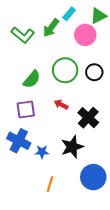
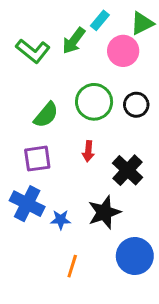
red arrow: (61, 104) -> (88, 151), turned -112

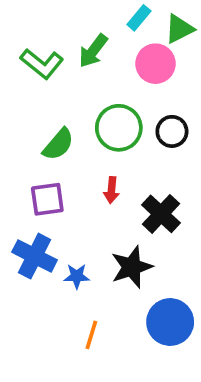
cyan rectangle: (100, 20) -> (139, 18), moved

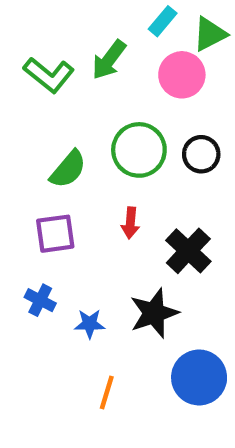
blue cross: (35, 256) -> (40, 300), size x0.6

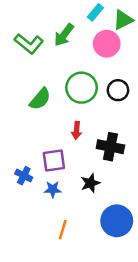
purple square: (55, 234) -> (54, 161), moved
black cross: (188, 251) -> (110, 147), turned -32
black star: (154, 313) -> (90, 183), size x0.7

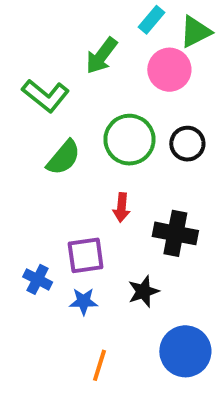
green L-shape: (29, 44) -> (46, 96), moved

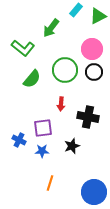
pink circle: (169, 70) -> (92, 49), moved
blue circle: (185, 351) -> (94, 192), moved

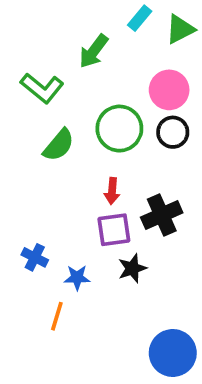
black cross: (88, 117) -> (162, 215), turned -35
purple square: (43, 128) -> (114, 230), moved
orange line: (50, 183) -> (57, 316), moved

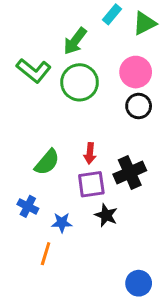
green circle: (119, 129) -> (80, 82), moved
green semicircle: (59, 145) -> (47, 162), moved
black star: (132, 268) -> (106, 215), turned -30
blue circle: (173, 353) -> (139, 283), size x0.7

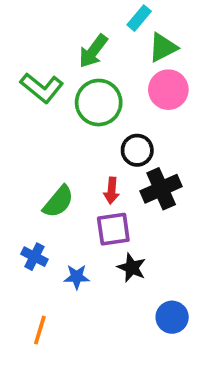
green triangle: (144, 23) -> (163, 47), moved
black circle: (139, 106) -> (137, 150), moved
black cross: (130, 172) -> (161, 189), moved
orange line: (46, 254) -> (40, 330), moved
blue circle: (139, 283) -> (172, 317), moved

